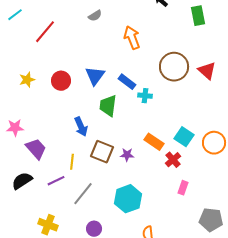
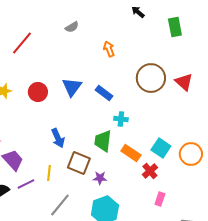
orange arrow: (132, 38) -> (109, 49), size x0.7
cyan cross: (145, 96) -> (121, 119), moved
green trapezoid: (108, 106) -> (103, 141), moved
purple star: (127, 155) -> (100, 178), moved
purple line: (56, 181) -> (26, 184), moved

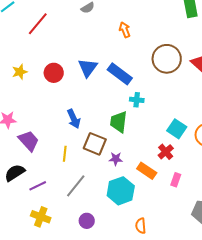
blue rectangle: (104, 93) -> (120, 74), size x1.4
orange rectangle: (131, 153) -> (147, 171), moved
purple line: (26, 184) -> (38, 186), moved

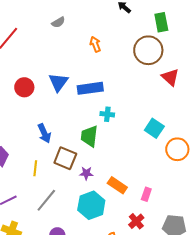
brown circle: (167, 59) -> (148, 50), moved
blue rectangle: (120, 74) -> (90, 88), turned -45
cyan square: (177, 129) -> (154, 128), moved
red cross: (166, 152) -> (136, 221), moved

